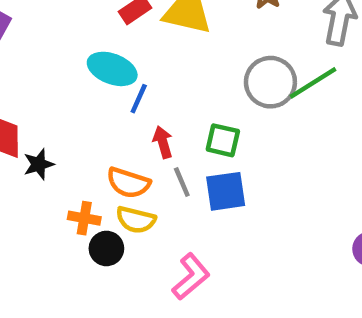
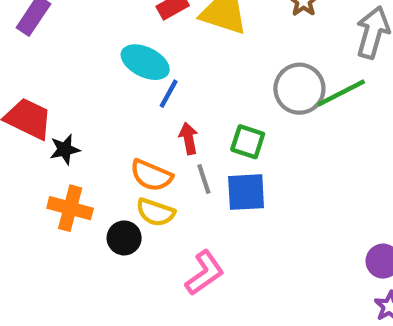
orange cross: (84, 218) -> (70, 208), moved, size x1.4

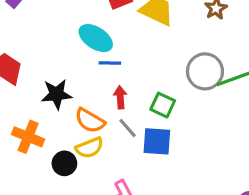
blue line: (169, 94) -> (110, 63), turned 55
black star: (65, 149) -> (57, 94), moved, size x1.4
gray line: (204, 179) -> (128, 128), turned -30
yellow semicircle: (155, 212) -> (89, 148), turned -48

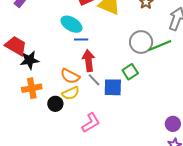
black star: (57, 94) -> (29, 60), moved
red arrow: (120, 97) -> (89, 61), size x1.5
green square: (163, 105) -> (130, 72), moved, turned 35
orange cross: (28, 137) -> (32, 88), turned -30

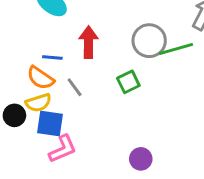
blue line: (81, 39) -> (52, 57), moved
red arrow: (89, 61) -> (89, 42), moved
blue square: (113, 87) -> (50, 124), moved
purple circle: (173, 124) -> (141, 159), moved

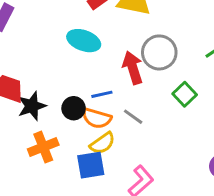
gray circle: (149, 41) -> (159, 52), moved
black circle: (14, 115) -> (74, 108), moved
blue square: (50, 124) -> (91, 165), moved

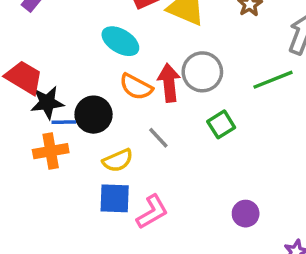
blue line: (102, 94) -> (64, 122), moved
black circle: (74, 108) -> (94, 115), size x1.4
orange semicircle: (97, 118) -> (136, 87), moved
blue square: (91, 165) -> (115, 198), moved

